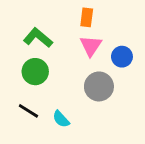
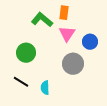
green L-shape: (38, 38) -> (42, 20), moved
cyan semicircle: (61, 119) -> (45, 88), turned 40

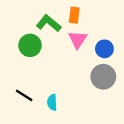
green circle: (26, 53) -> (30, 45), moved
gray circle: (73, 64) -> (103, 77), moved

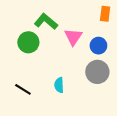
orange rectangle: (74, 15) -> (105, 14), moved
cyan semicircle: (52, 102) -> (59, 85), moved

